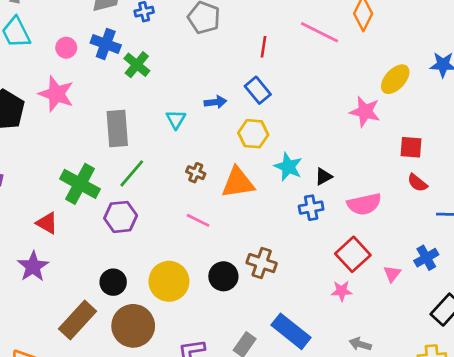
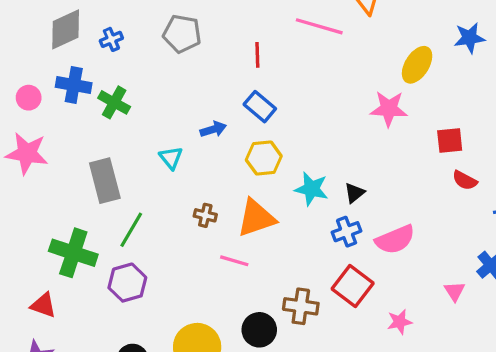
pink semicircle: (364, 204) -> (395, 240), moved
pink line: (198, 220) -> (234, 261), moved
red square: (353, 254) -> (353, 286), moved

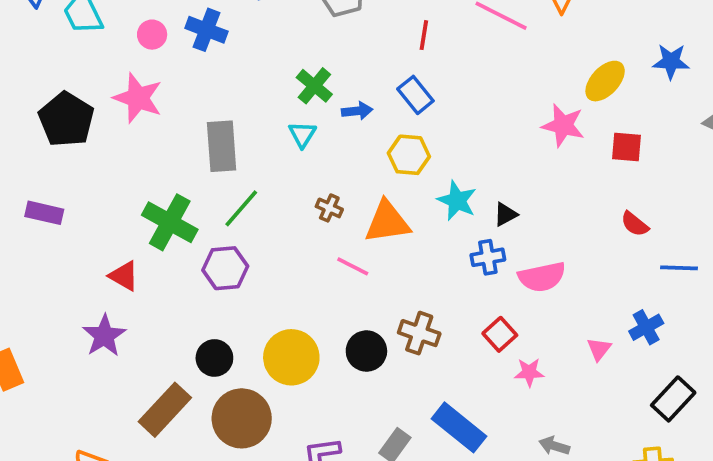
green cross: (114, 102) -> (314, 86), moved
red square: (450, 141) -> (626, 147), moved
red square: (353, 286) -> (500, 334), moved, size x0.7

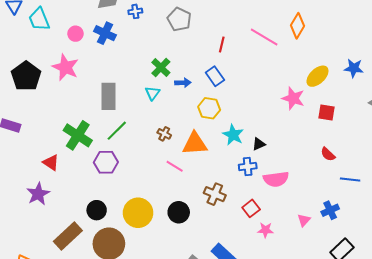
brown cross: (419, 333) -> (215, 194), moved

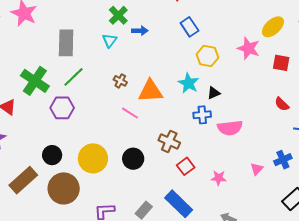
blue rectangle: (215, 76) -> (189, 27), moved
yellow hexagon: (209, 108) -> (207, 56), moved
red square: (251, 208) -> (186, 166), moved

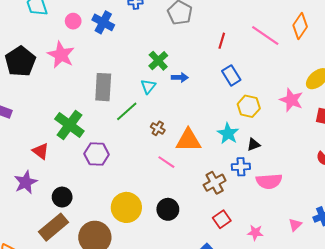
green line: (74, 77) -> (127, 111), moved
brown cross: (169, 141) -> (215, 183), moved, turned 35
black circle: (52, 155) -> (62, 197), moved

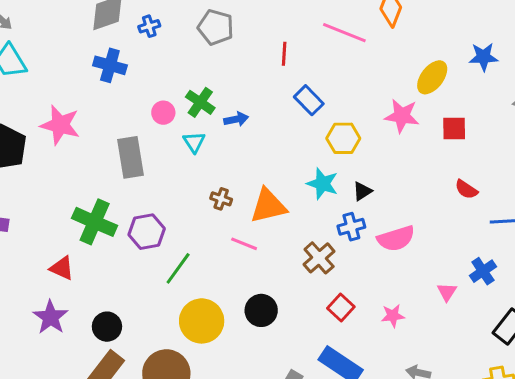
pink circle: (73, 21) -> (163, 113), moved
green line: (127, 111) -> (178, 268), moved
purple hexagon: (97, 154) -> (147, 232), moved

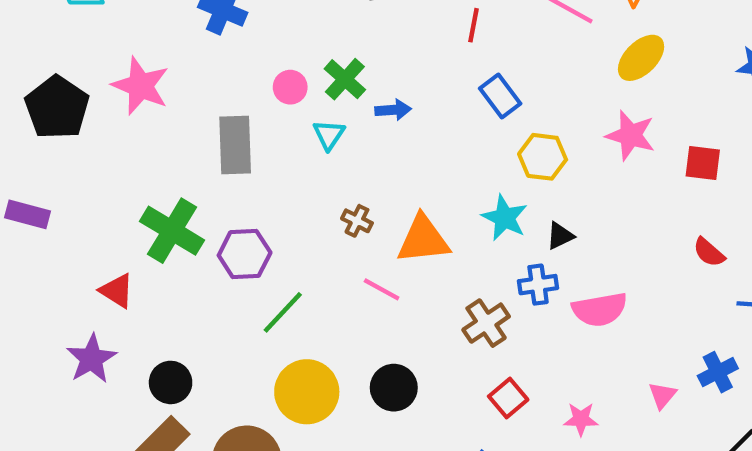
yellow ellipse: (432, 77) -> (641, 58), moved

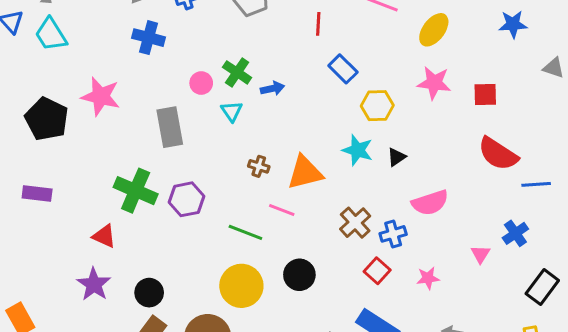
red semicircle: (709, 252) -> (498, 154), size x1.8
blue cross: (538, 285) -> (393, 234), moved
green line: (283, 312) -> (245, 232), moved, turned 76

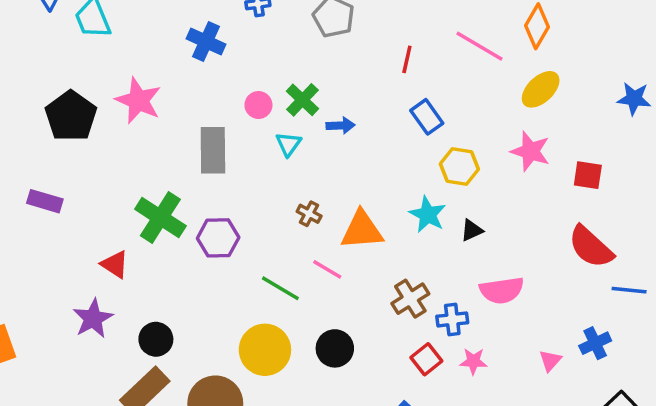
pink star: (428, 278) -> (473, 361), moved

